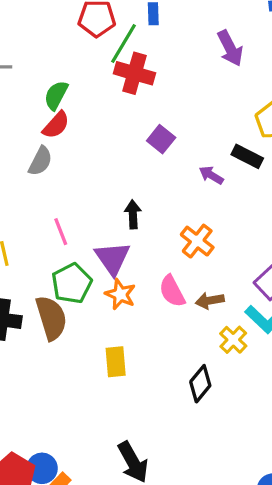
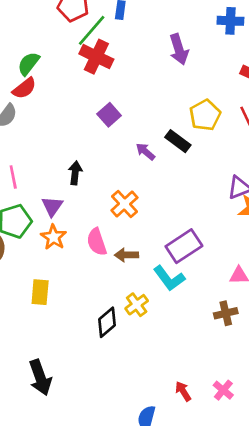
purple triangle: (113, 258) -> (52, 206), size x0.7
yellow cross: (233, 340) -> (137, 305), moved

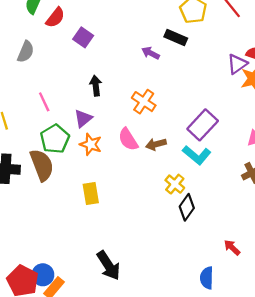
red semicircle: (24, 88) -> (55, 18), moved
purple square: (109, 115) -> (83, 37), moved
purple triangle: (52, 206) -> (83, 119), turned 30
black diamond: (107, 322) -> (187, 207), moved

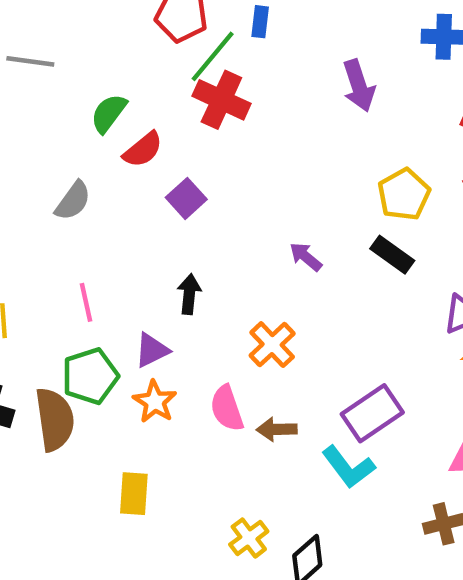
black rectangle: (176, 38) -> (392, 255), moved
yellow cross: (175, 184) -> (249, 538), moved

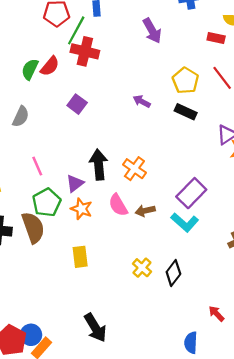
red semicircle: (143, 150) -> (50, 66), moved
purple arrow: (306, 257) -> (142, 101), moved
black arrow: (189, 294) -> (99, 165), moved, size x1.5

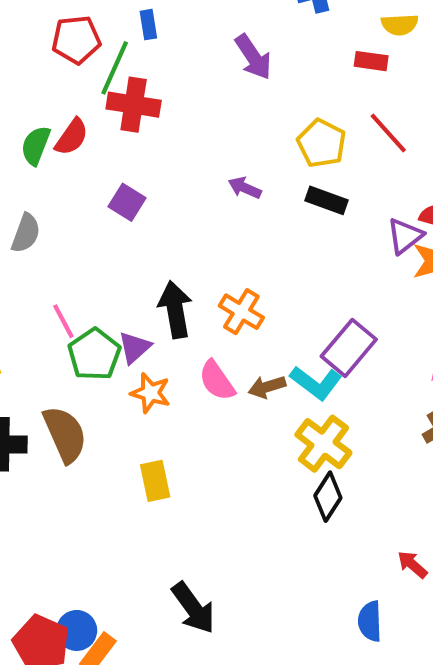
green pentagon: (47, 202) -> (94, 354), moved
cyan L-shape: (185, 222) -> (316, 383), moved
yellow cross: (142, 268) -> (323, 444), moved, size x1.5

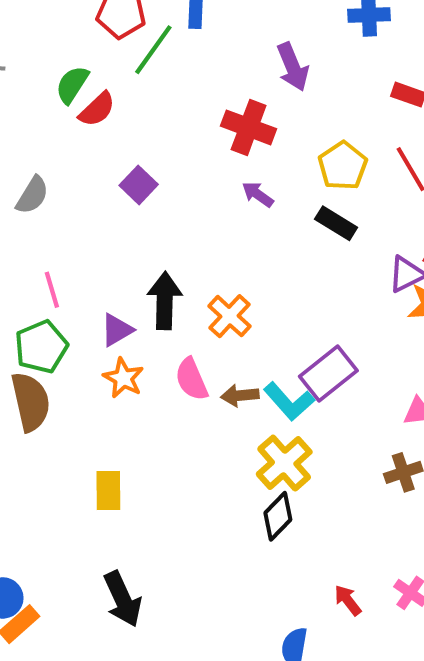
red cross: (134, 105) -> (249, 127), moved
green semicircle: (36, 145) -> (72, 85), moved
green pentagon: (94, 354) -> (41, 347), moved
yellow rectangle: (155, 481) -> (108, 491), moved

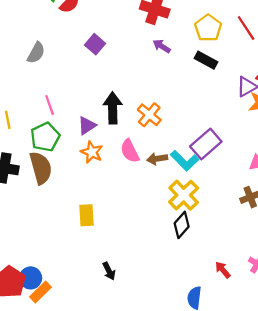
black arrow: (123, 599) -> (109, 271), moved, size x0.6

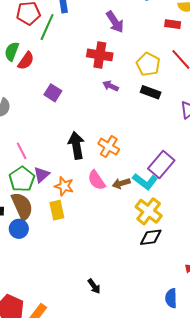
purple triangle: (87, 126) -> (42, 175), moved
yellow rectangle: (86, 215) -> (57, 210), moved
black diamond: (182, 225) -> (151, 237), turned 50
blue circle: (31, 278) -> (19, 229), moved

